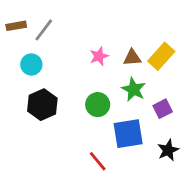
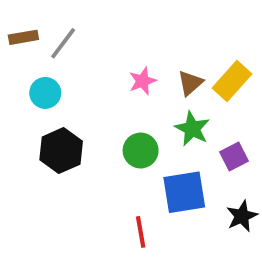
brown triangle: (132, 58) -> (190, 83), turned -36
red line: (98, 161) -> (141, 232), turned 30

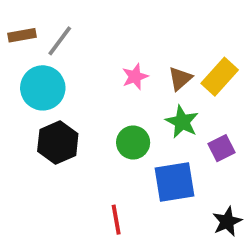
cyan circle: (45, 93) -> (43, 88), size x1.5
black star: (242, 216) -> (227, 222), moved
red line: (141, 232) -> (116, 220), moved

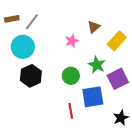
brown triangle: (180, 79) -> (94, 27), moved
purple square: (222, 148) -> (118, 79), size x1.5
red line: (116, 220) -> (71, 111), moved

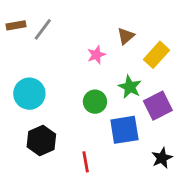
cyan circle: (23, 47) -> (29, 94), moved
black hexagon: (31, 76) -> (41, 140), moved
red line: (71, 111) -> (86, 162), moved

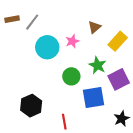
cyan circle: (29, 94) -> (47, 47), moved

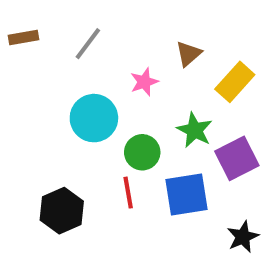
gray line: (32, 22) -> (88, 44), moved
cyan circle: (47, 47) -> (94, 118), moved
red line: (64, 122) -> (128, 193), moved

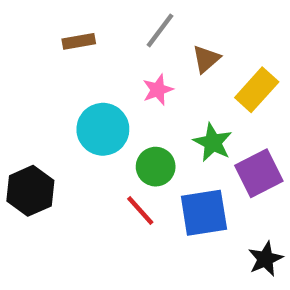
brown rectangle: (23, 38) -> (79, 41), moved
gray line: (88, 44) -> (160, 30), moved
red line: (128, 193) -> (140, 211), turned -32
black hexagon: (62, 211) -> (30, 191), moved

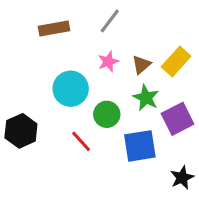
brown rectangle: (79, 41) -> (54, 28), size x1.4
brown triangle: (206, 59) -> (141, 65), moved
red line: (140, 211) -> (81, 141), moved

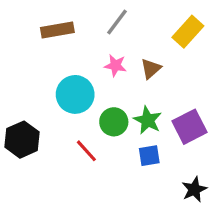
pink star: (108, 62) -> (115, 65), turned 30
yellow rectangle: (176, 62) -> (188, 32), moved
green star: (146, 98) -> (148, 120), moved
blue square: (140, 146) -> (149, 156), size x0.6

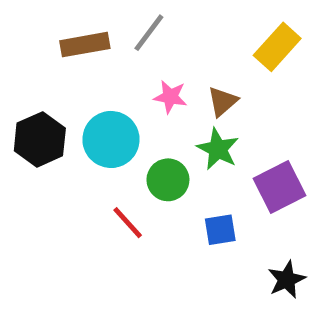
gray line: (117, 22) -> (149, 33), moved
green star: (148, 120) -> (218, 149), moved
black hexagon: (22, 140) -> (40, 139), moved

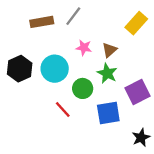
blue square: (220, 230) -> (108, 113), size x1.5

